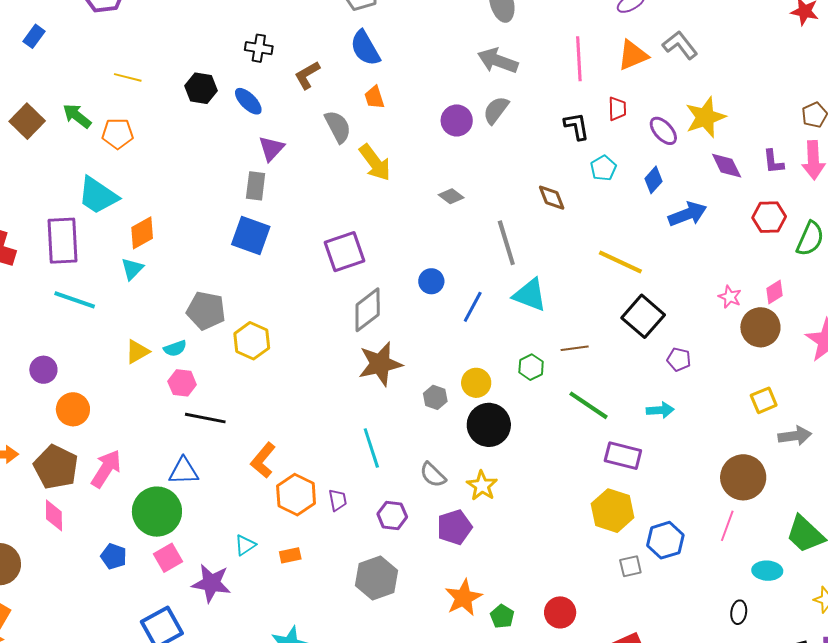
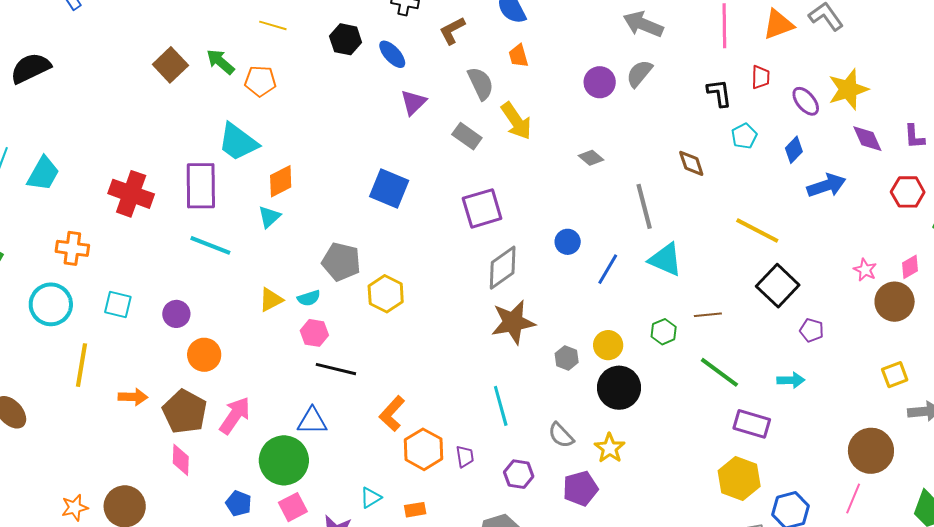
gray rectangle: (256, 186) -> (467, 136), moved, turned -64

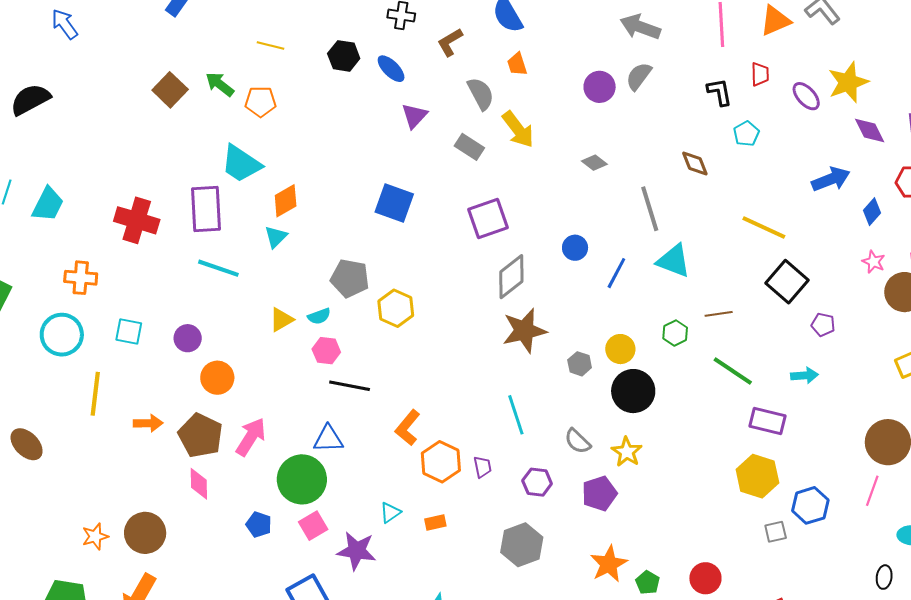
blue diamond: (794, 150) -> (872, 212), moved

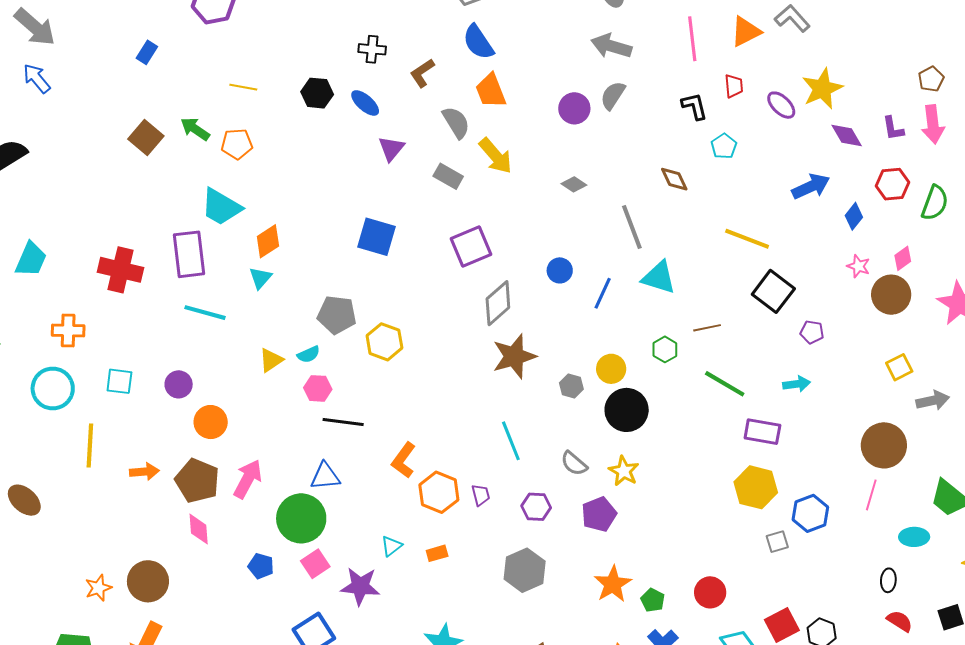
orange trapezoid: (517, 64) -> (491, 91), size x1.5

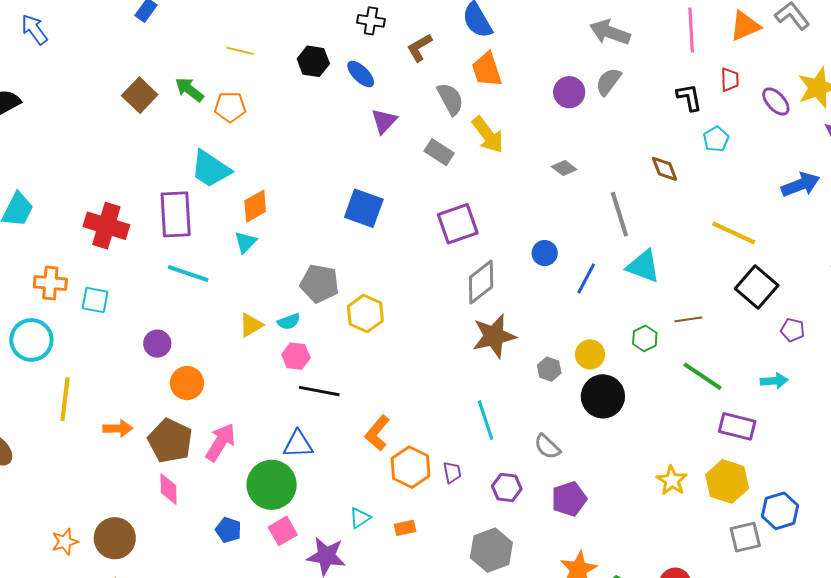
cyan square: (119, 381) -> (95, 300), moved
yellow star: (624, 471) -> (672, 480), moved
gray square: (777, 542) -> (745, 537), size x1.4

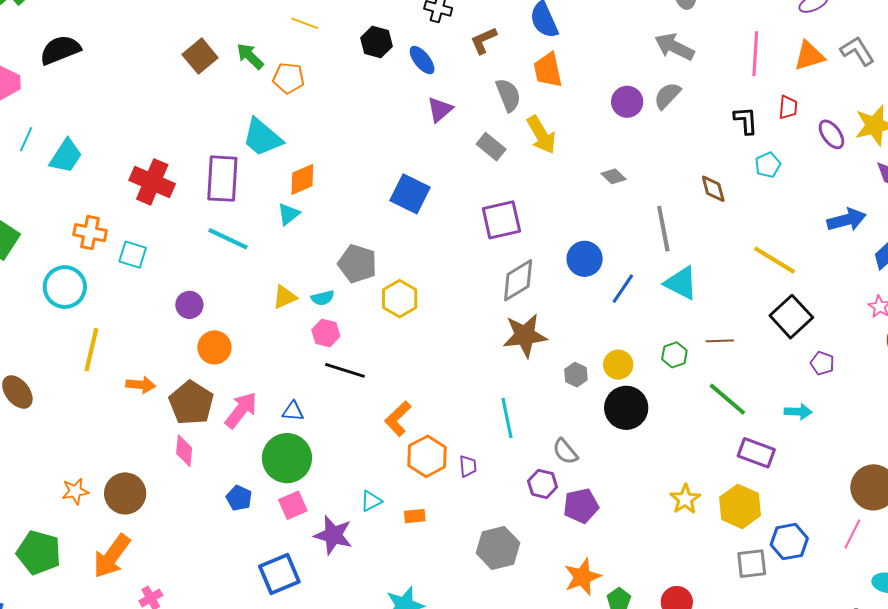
blue circle: (545, 253) -> (585, 259), size x1.4
blue triangle: (298, 444) -> (293, 411), moved, size x0.7
purple hexagon: (507, 487) -> (542, 484), moved

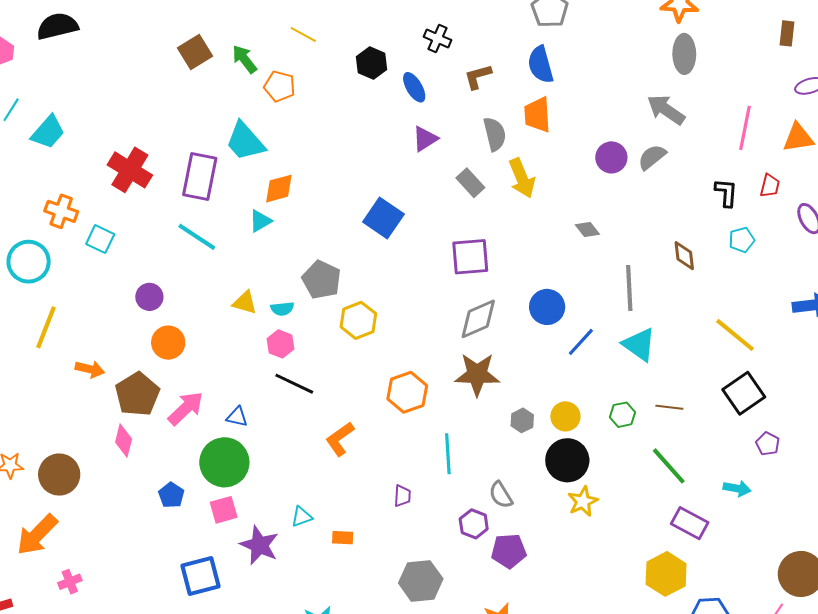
yellow triangle: (285, 297) -> (245, 303), turned 32
orange hexagon: (427, 456) -> (407, 392), moved
yellow star: (685, 499) -> (583, 501), moved

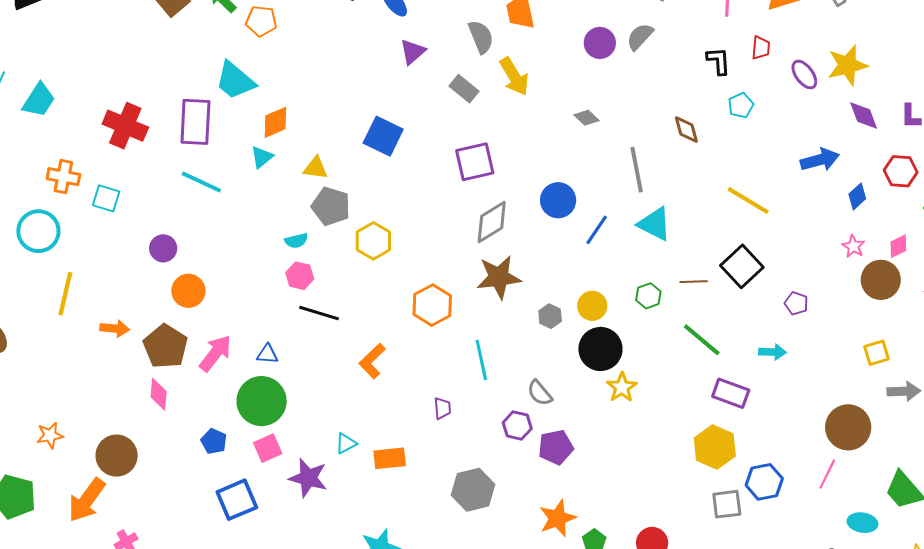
yellow triangle: (245, 303) -> (316, 168), moved
black square: (744, 393) -> (742, 266), moved
brown circle: (59, 475) -> (117, 456), moved
orange rectangle: (343, 538) -> (390, 458), size x1.5
blue square: (201, 576) -> (237, 500), moved

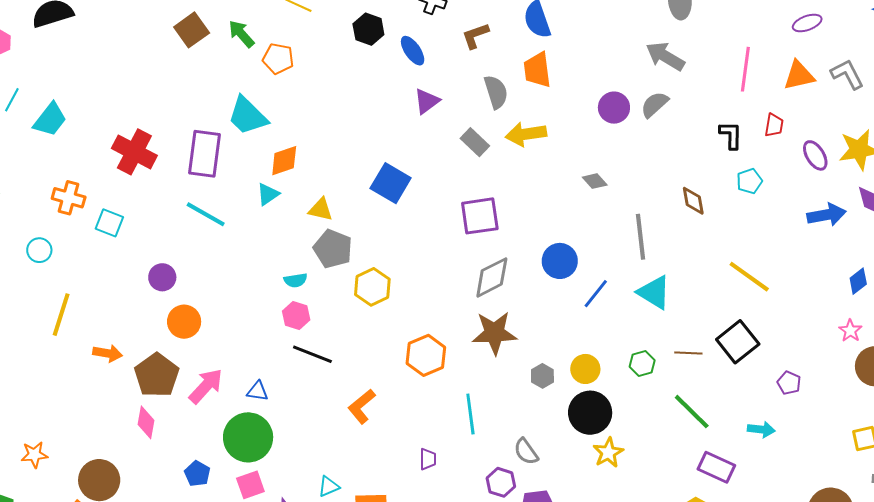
yellow arrow: (514, 76) -> (526, 134), turned 108
blue arrow: (820, 160) -> (827, 215), moved
cyan circle: (38, 231) -> (39, 250), size x0.6

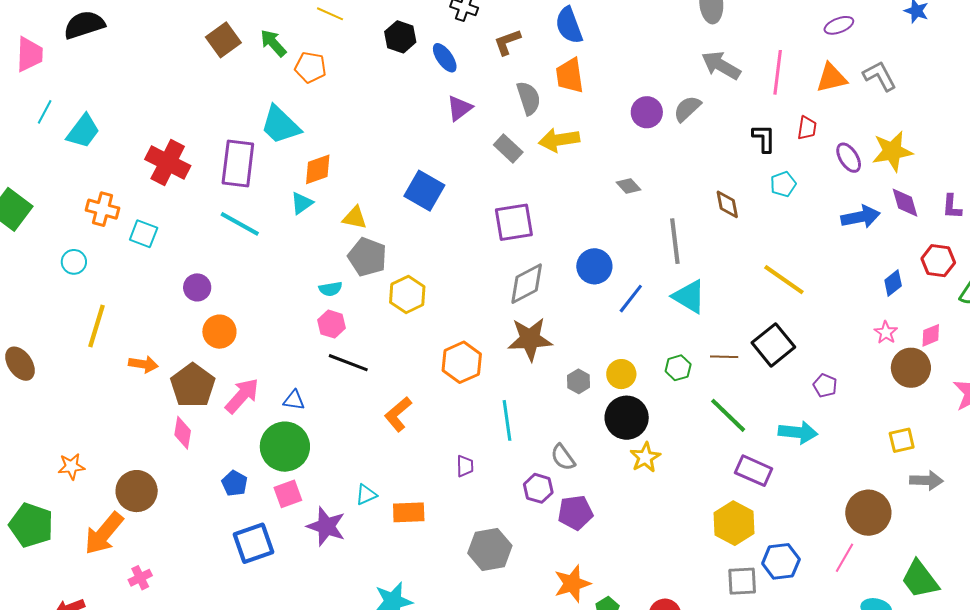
gray arrow: (665, 56) -> (721, 65), moved
cyan arrow: (761, 429) -> (798, 432), size x1.4

